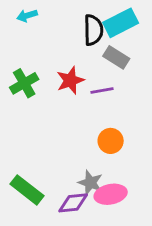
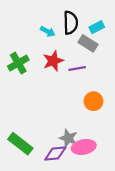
cyan arrow: (27, 16) -> (48, 31), moved, turned -136
cyan rectangle: (121, 23) -> (97, 27), moved, size x0.6
orange circle: (111, 141) -> (93, 101), moved

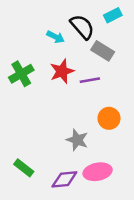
black semicircle: (71, 23) -> (82, 27), turned -40
cyan rectangle: (97, 27) -> (113, 15), moved
gray star: (68, 138) -> (77, 140), moved
green rectangle: (20, 144) -> (24, 168), size x0.7

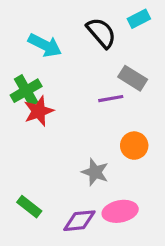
cyan arrow: (56, 37) -> (45, 45), moved, size x1.5
gray rectangle: (103, 51) -> (133, 78), moved
red star: (62, 71) -> (39, 111), moved

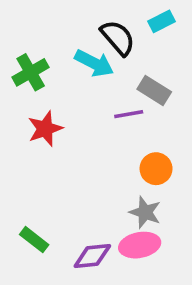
cyan arrow: (45, 45) -> (94, 63), moved
green cross: (26, 91) -> (31, 72), moved
gray star: (95, 172) -> (145, 212), moved

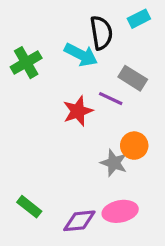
black semicircle: (118, 38) -> (101, 33), turned 32
purple line: (129, 114) -> (111, 99), turned 35
red star: (45, 129) -> (78, 111), moved
gray star: (145, 212) -> (114, 163), moved

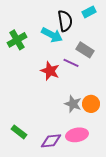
red star: (78, 111) -> (50, 71), turned -30
orange circle: (134, 146) -> (91, 104), moved

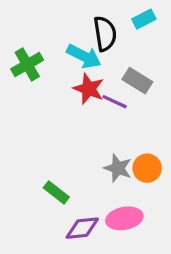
red star: (50, 71) -> (89, 89), moved
green rectangle: (19, 132) -> (56, 192), moved

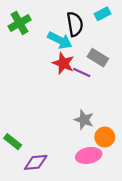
green cross: (27, 64) -> (20, 23), moved
orange circle: (147, 168) -> (105, 137), moved
green rectangle: (56, 192) -> (13, 142), moved
purple diamond: (82, 228) -> (36, 162), moved

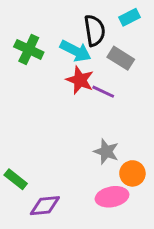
green cross: (20, 23) -> (29, 49), moved, turned -35
gray rectangle: (98, 58) -> (121, 58), moved

